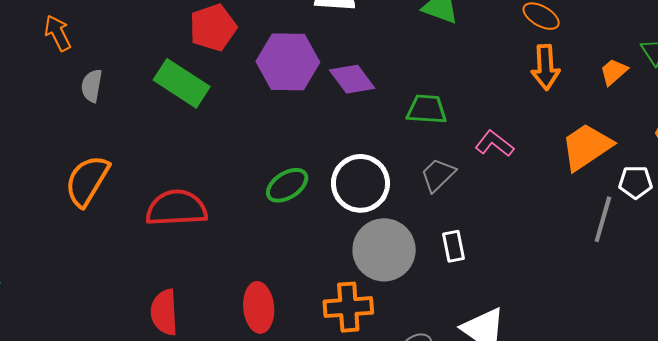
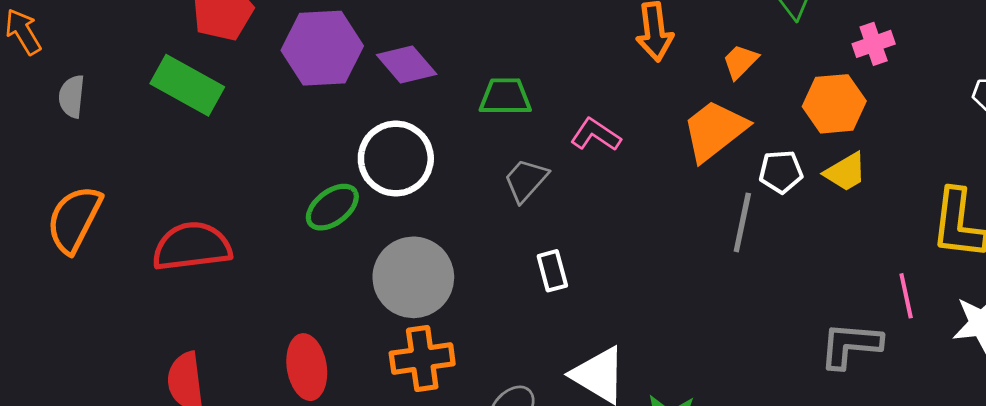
orange trapezoid: (614, 72) -> (740, 61), moved
white circle: (360, 183) -> (396, 158), moved
gray circle: (384, 250) -> (413, 277), moved

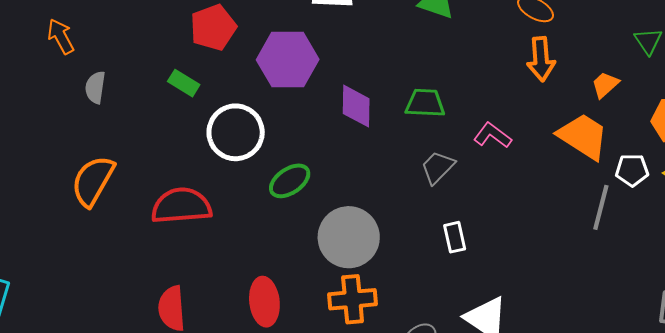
purple diamond: (407, 65) -> (356, 106), moved, turned 39
green rectangle: (187, 85) -> (184, 83), size x0.6
orange trapezoid: (715, 130) -> (583, 136), turned 68
white circle: (396, 158) -> (236, 132), moved

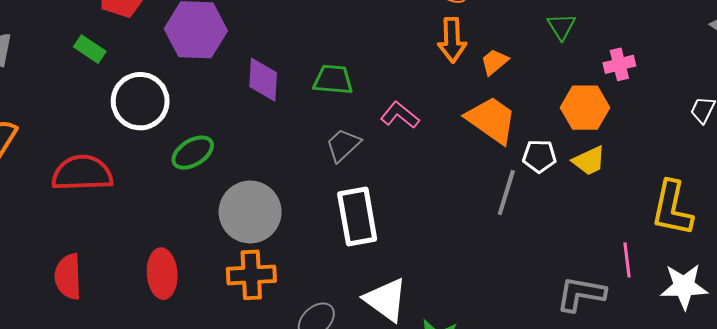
orange trapezoid: (605, 85) -> (494, 62), moved
white rectangle: (455, 237) -> (357, 216), size x1.8

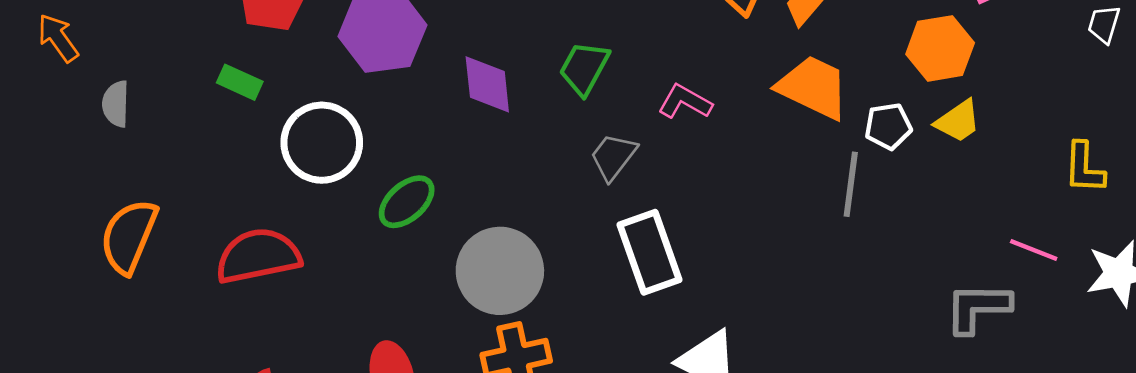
green trapezoid: (333, 80) -> (584, 68), turned -57
yellow L-shape: (672, 208) -> (1084, 168), size x0.7
pink line: (627, 260) -> (1034, 250), turned -52

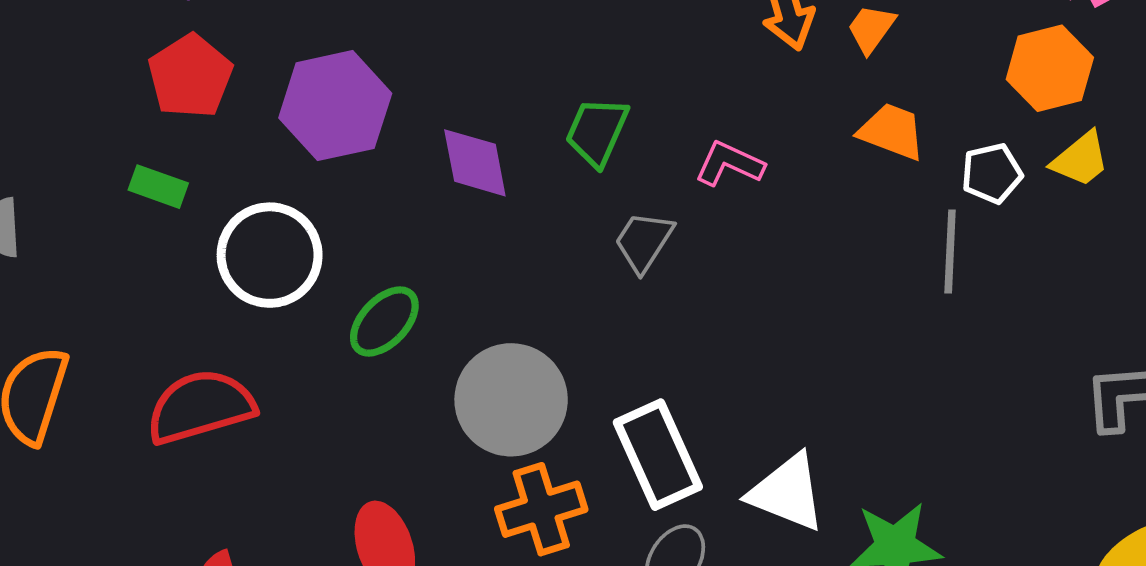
orange trapezoid: (813, 87) -> (892, 131), size x0.7
white rectangle: (649, 252) -> (658, 455), moved

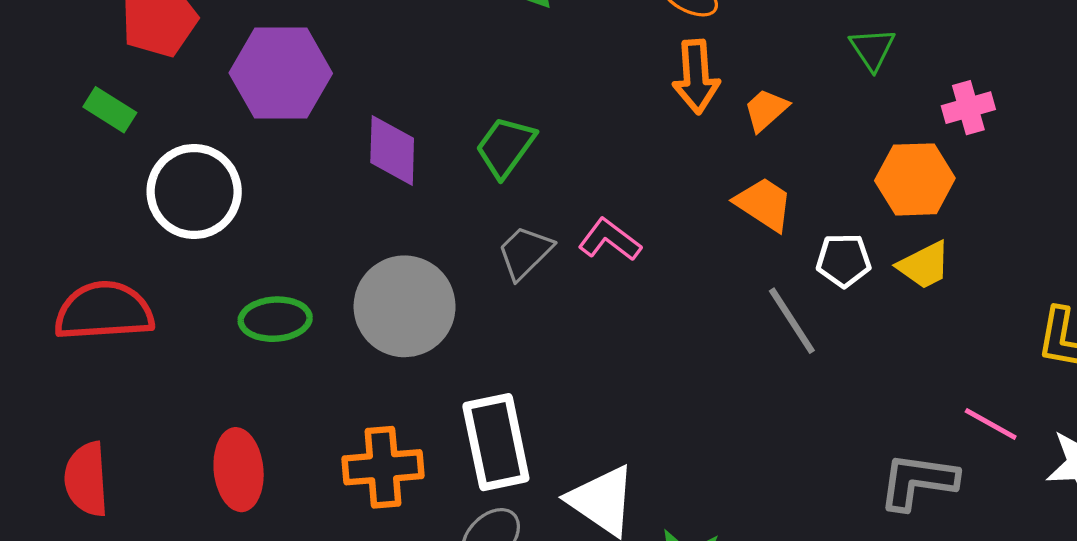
pink L-shape: (729, 164) -> (610, 240), moved
gray line: (950, 251) -> (792, 321), turned -48
green ellipse: (384, 321) -> (275, 319), moved, turned 30
gray circle: (511, 400) -> (405, 306), moved

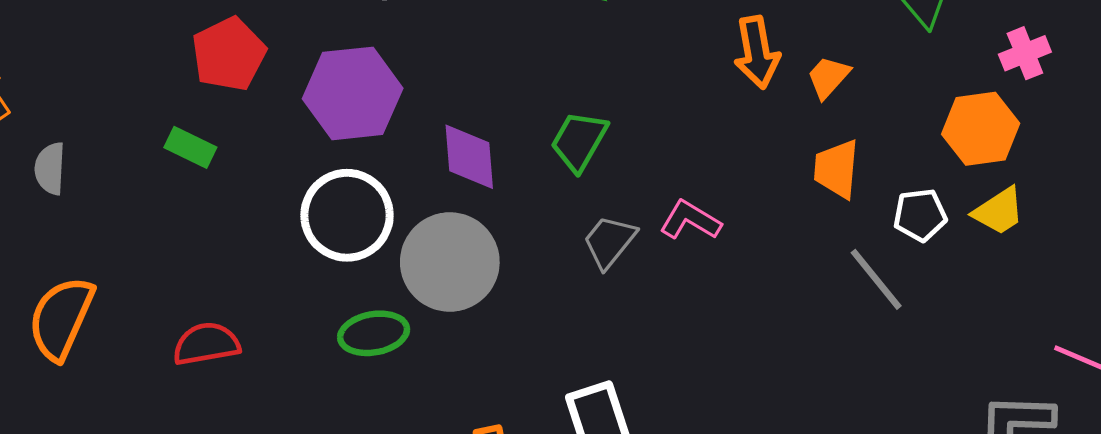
white circle: (194, 191) -> (347, 215), moved
orange trapezoid: (764, 204) -> (836, 169), turned -112
gray circle: (405, 306) -> (450, 262), moved
red semicircle: (104, 311) -> (206, 344), size x0.7

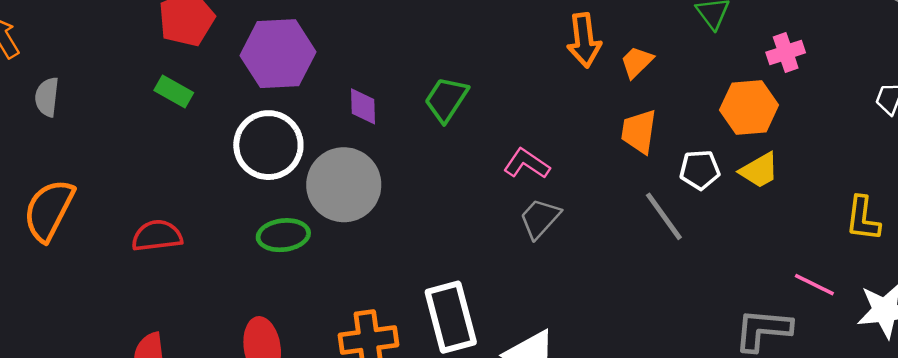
green rectangle: (190, 147) -> (174, 92), moved
purple diamond: (469, 157) -> (363, 106), size x0.7
gray trapezoid: (609, 242) -> (540, 218), moved

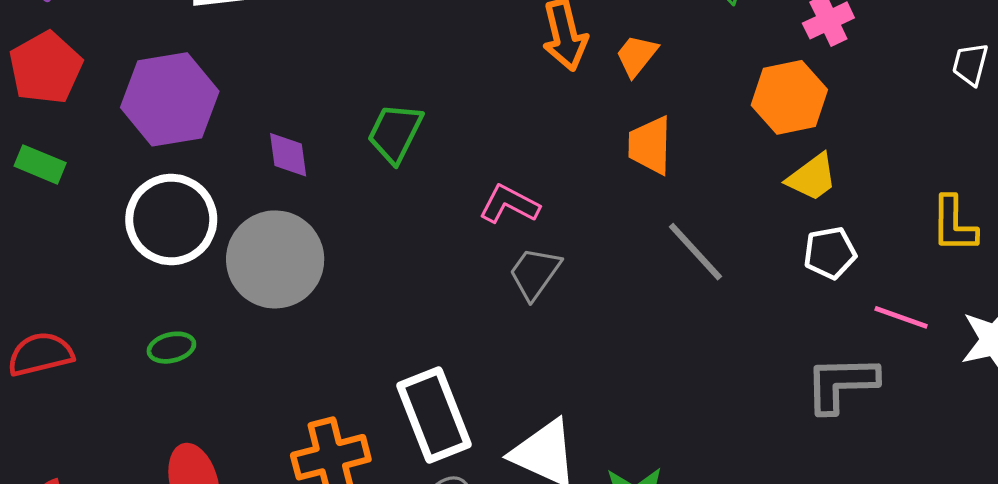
white pentagon: (700, 170) -> (830, 253), moved
green ellipse: (283, 235) -> (171, 348), moved, size x0.7

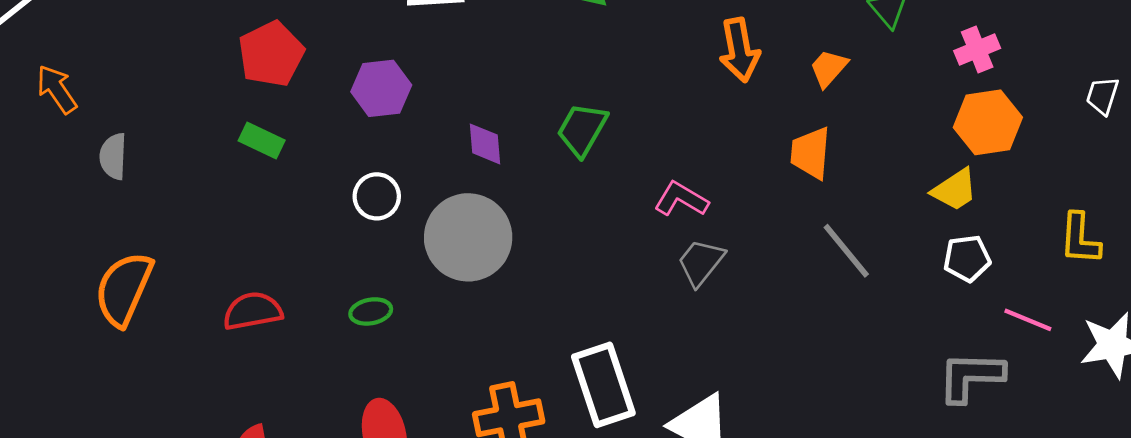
orange trapezoid: (637, 56) -> (829, 68), moved
orange hexagon: (789, 97) -> (988, 122), moved
purple hexagon: (170, 99) -> (381, 88), size x0.7
white circle: (171, 219) -> (377, 196), size x0.6

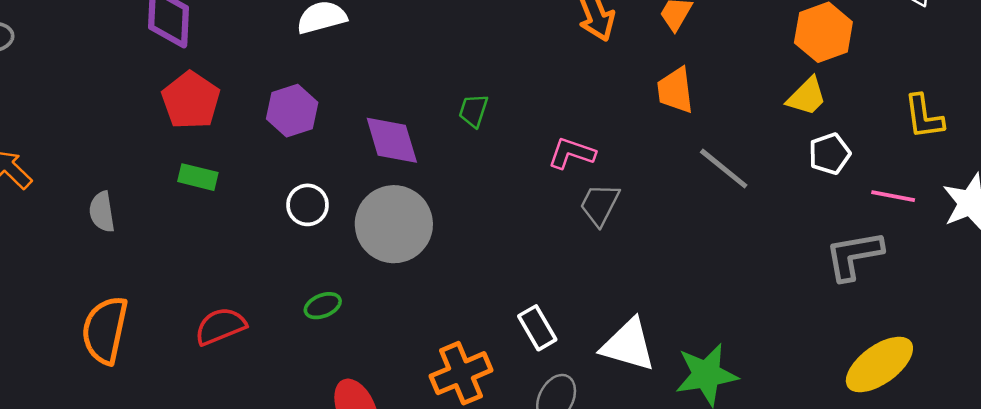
green trapezoid: (582, 130) -> (473, 111), size x0.7
purple diamond: (485, 144) -> (392, 140), size x1.5
gray semicircle: (113, 156) -> (102, 212), moved
white rectangle: (603, 385) -> (537, 328), size x0.6

